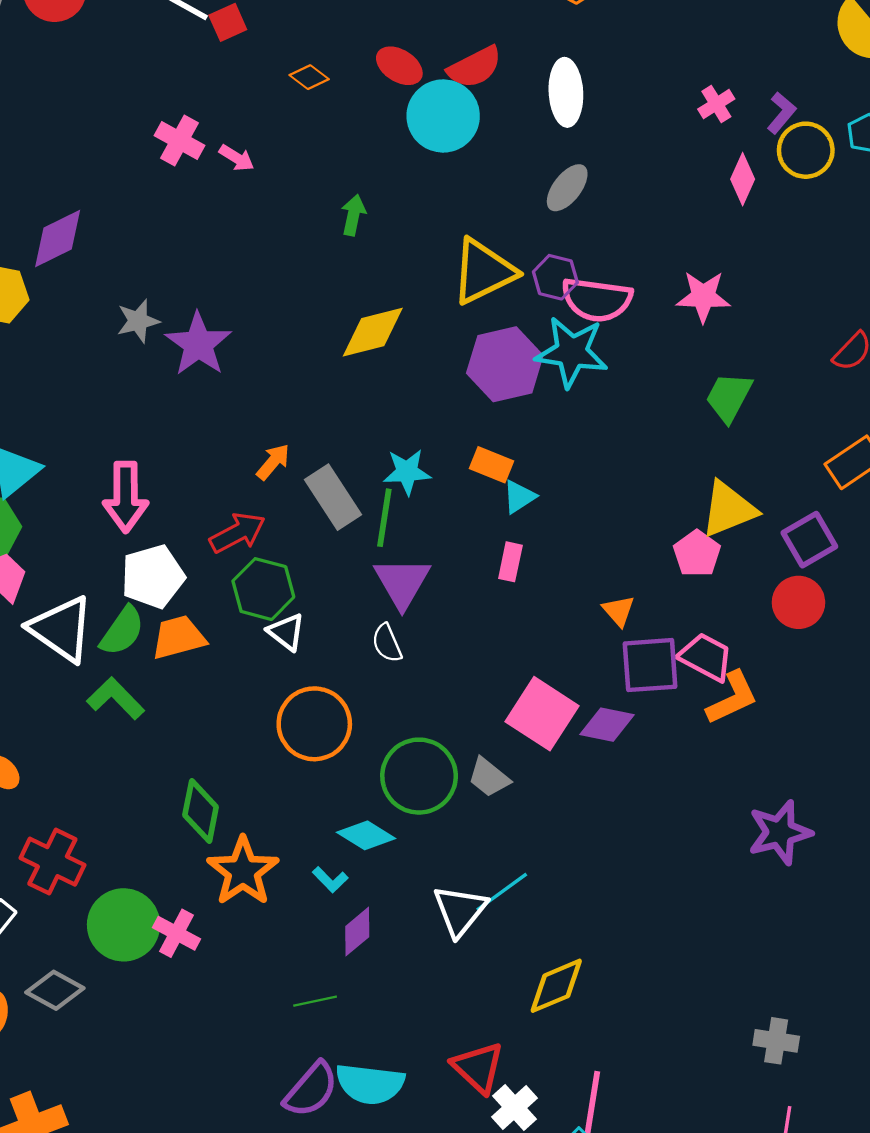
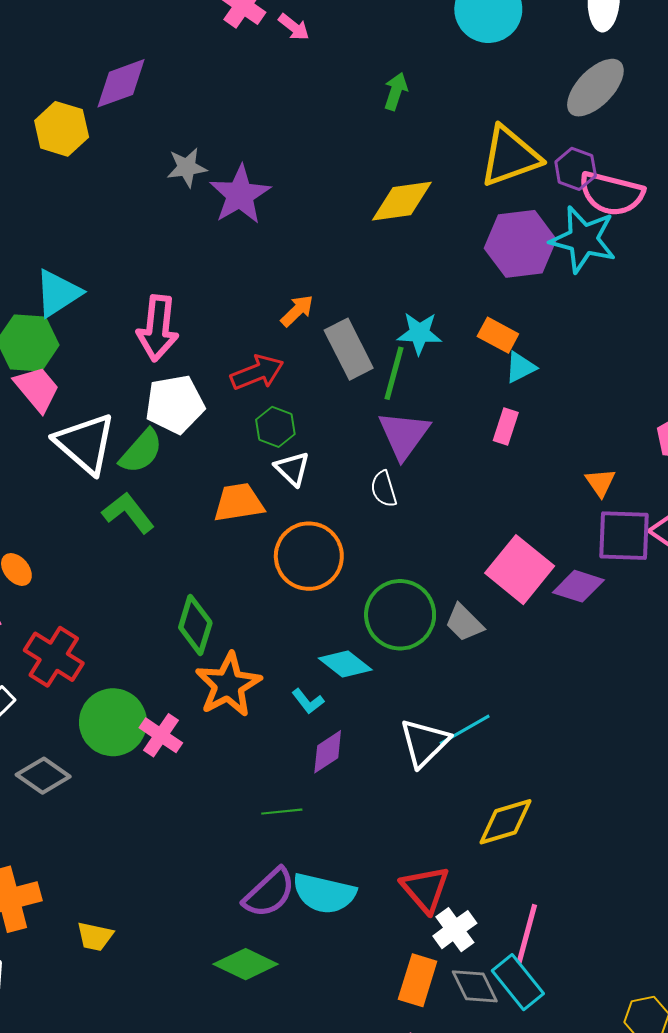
gray ellipse: (567, 188) -> (595, 88), size x1.4
green hexagon: (263, 589) -> (275, 427), size x0.7
orange trapezoid: (179, 637) -> (239, 503), moved

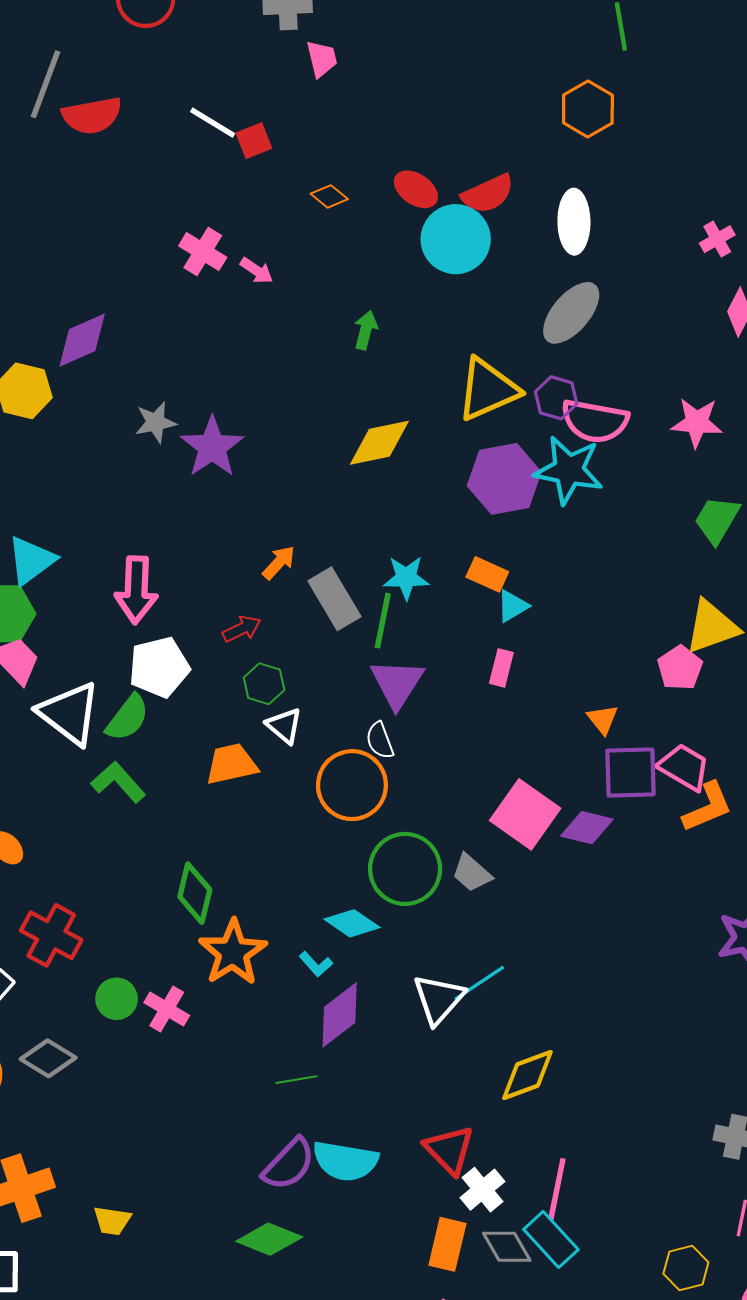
red arrow: (257, 372) -> (242, 629), size x0.7
orange circle: (309, 556) -> (352, 785), moved
green circle: (113, 722) -> (117, 999), size x0.6
purple diamond: (328, 752) -> (340, 1015), size x1.4

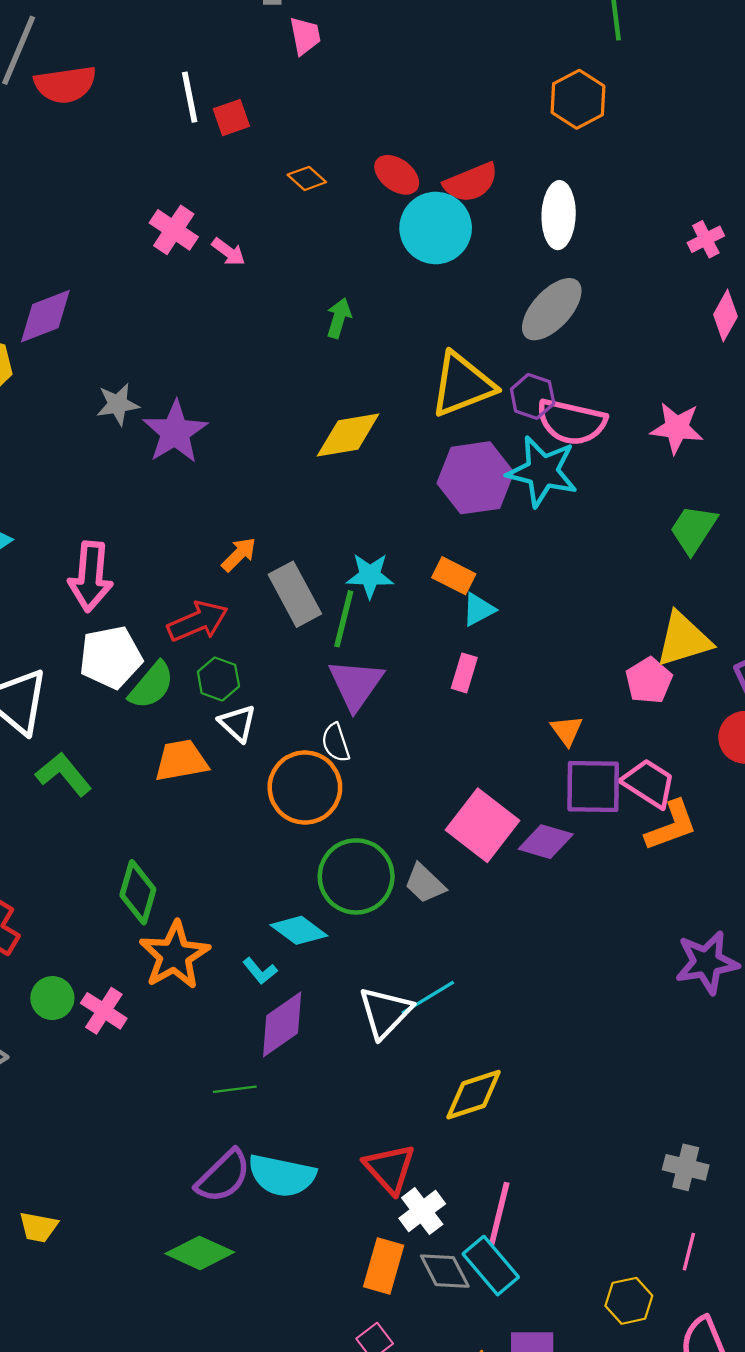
white line: (213, 123) -> (190, 97), turned 45
red arrow: (242, 629) -> (198, 621), size x1.5
green semicircle: (127, 718) -> (151, 685), moved

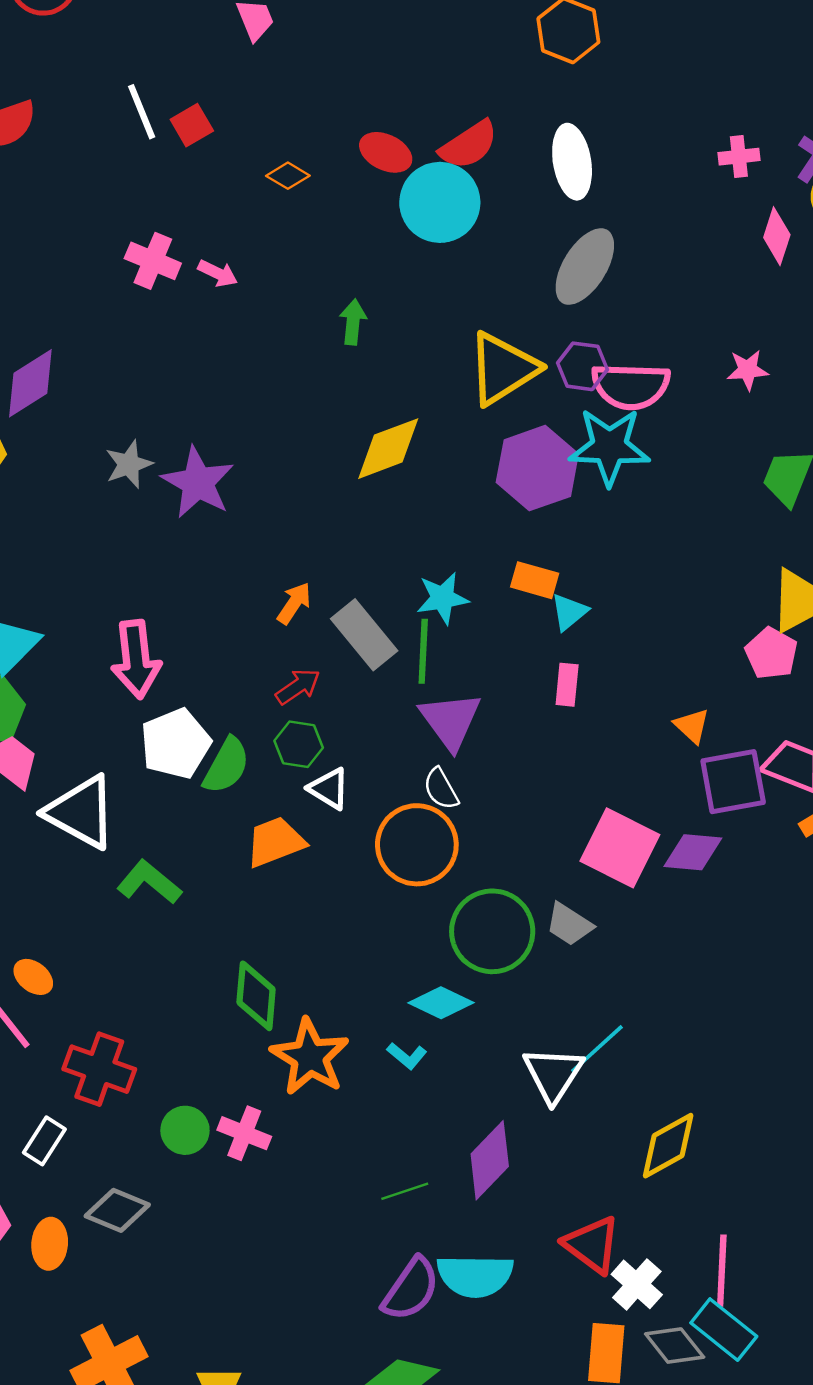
pink cross: (706, 239) -> (739, 157), turned 32
pink star: (677, 428) -> (748, 370), size x0.7
red arrow: (198, 621) -> (298, 686), moved, size x0.7
purple diamond: (282, 1024) -> (490, 1160), moved

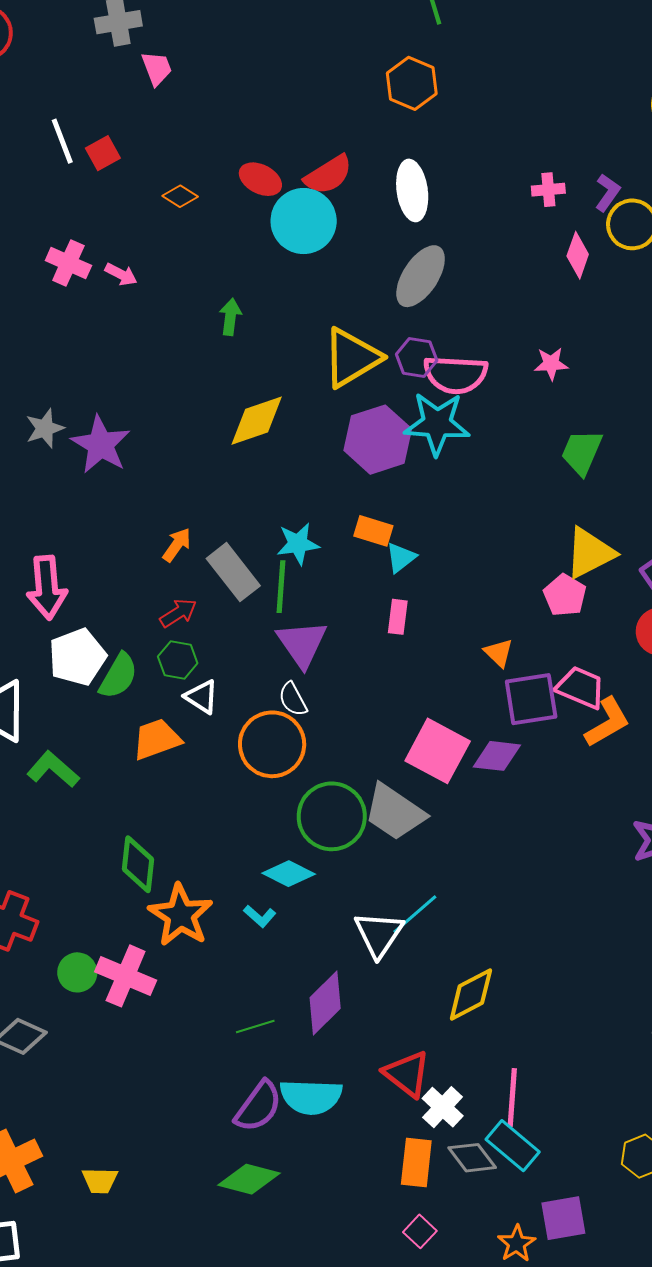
gray trapezoid: (569, 924) -> (395, 812), size x1.6
pink cross: (244, 1133) -> (126, 976), size x1.4

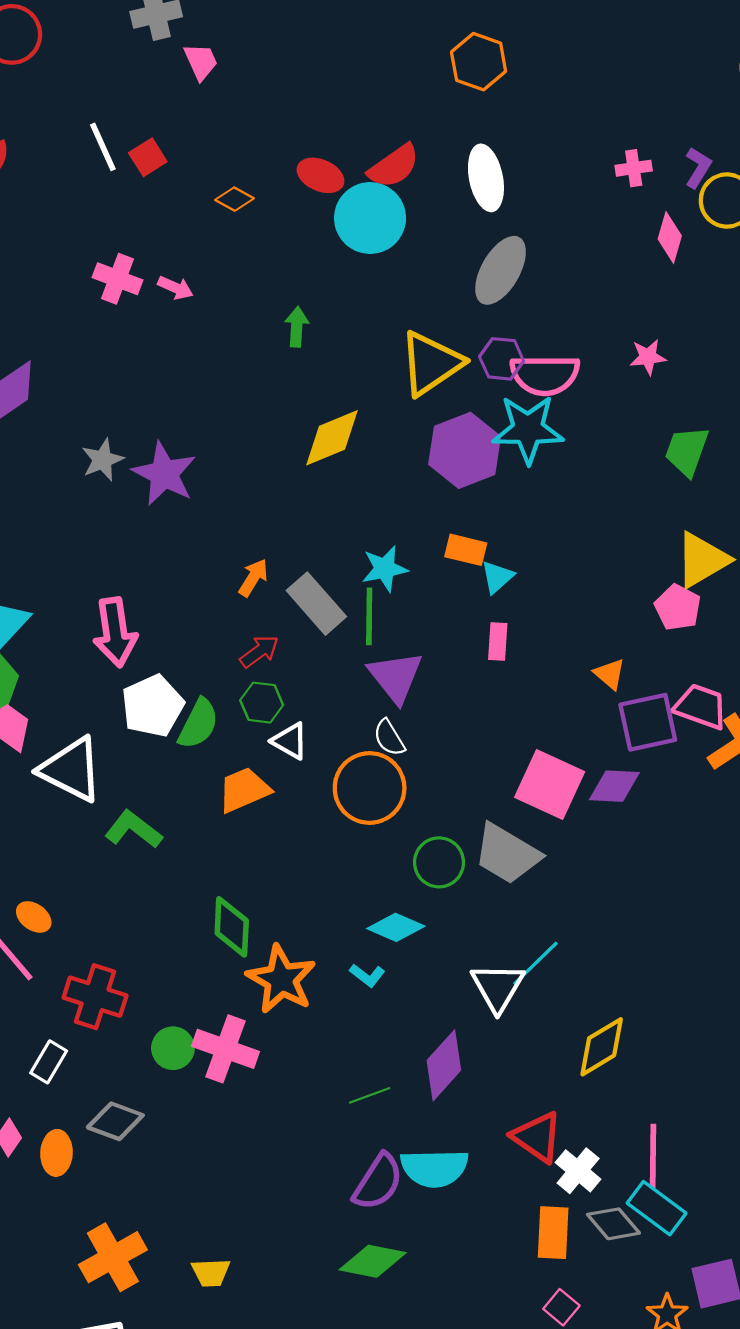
green circle: (332, 816) -> (439, 862), size x0.7

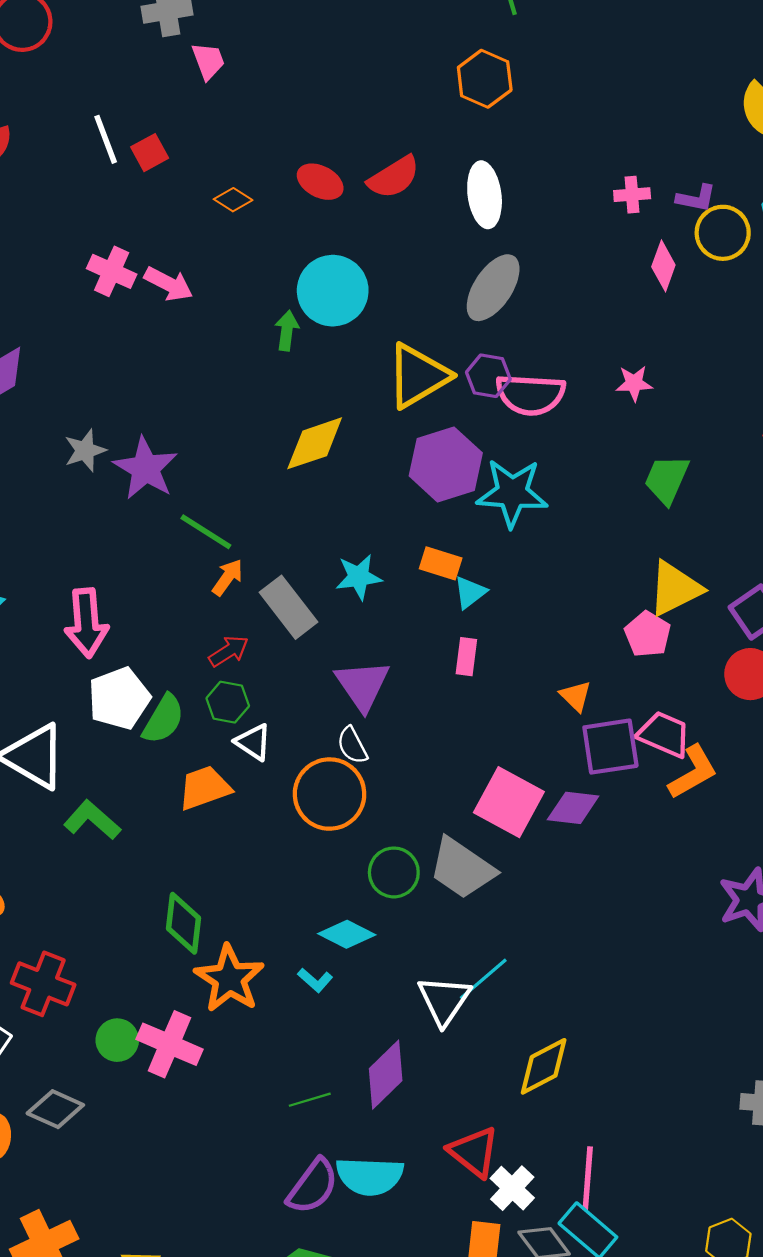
purple L-shape: (698, 168) -> (696, 198), turned 66
cyan circle: (370, 218) -> (333, 291), moved
pink arrow: (175, 288) -> (169, 284), size x1.4
cyan star: (528, 429) -> (512, 493), moved
green line: (369, 616) -> (206, 532), moved, turned -62

